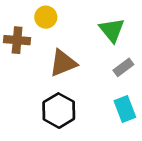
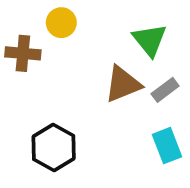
brown triangle: (63, 63) -> (123, 84), moved
black hexagon: (59, 111) -> (54, 148), moved

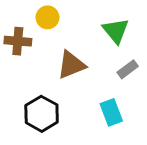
brown triangle: (123, 84) -> (71, 65), moved
cyan rectangle: (167, 146) -> (111, 112), moved

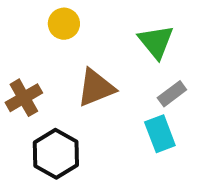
brown cross: (18, 41) -> (24, 98), moved, turned -35
cyan rectangle: (111, 112) -> (160, 134), moved

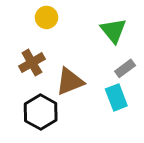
brown triangle: (96, 88) -> (70, 81), moved
brown cross: (24, 98) -> (32, 63), moved

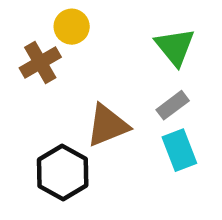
brown cross: (32, 63) -> (40, 63), moved
gray rectangle: (125, 68) -> (173, 105), moved

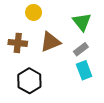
brown cross: (40, 63) -> (18, 43), moved, turned 36
brown triangle: (108, 125) -> (50, 42), moved

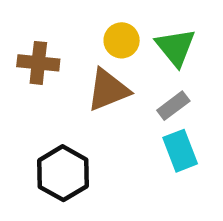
yellow circle: (34, 12) -> (122, 40), moved
brown cross: (18, 43) -> (38, 63), moved

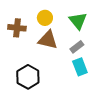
yellow circle: (122, 40) -> (45, 18), moved
brown triangle: (108, 90) -> (48, 40), turned 35

